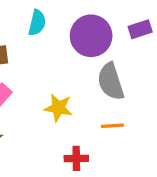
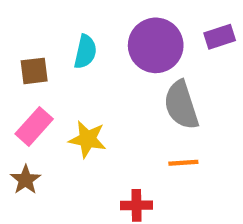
cyan semicircle: (37, 23) -> (85, 52), moved
yellow star: (58, 108) -> (87, 139), moved

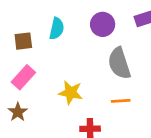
purple circle: (156, 45) -> (103, 24), size x0.7
yellow star: (87, 139) -> (71, 93), moved

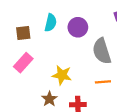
purple circle: (103, 24) -> (78, 27), moved
brown star: (18, 112) -> (49, 99), moved

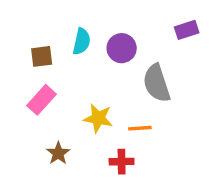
orange line: (103, 82) -> (140, 128), moved
brown star: (49, 99) -> (58, 153), moved

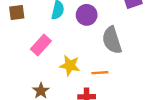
brown square: (42, 56) -> (17, 12), moved
pink rectangle: (42, 100) -> (41, 45), moved

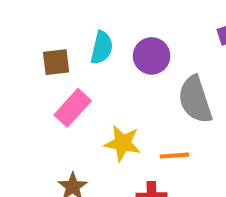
brown square: (17, 12) -> (56, 62), moved

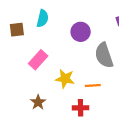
cyan semicircle: (102, 48) -> (43, 18), moved
brown square: (56, 62) -> (17, 30), moved

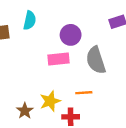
pink rectangle: (38, 60) -> (59, 59), moved, turned 42
yellow star: (65, 79) -> (50, 101), moved, turned -30

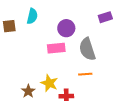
orange line: (84, 93) -> (85, 74), moved
yellow star: (50, 101) -> (49, 83), turned -30

